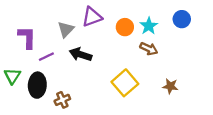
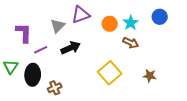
black arrow: (81, 54) -> (71, 48), turned 138

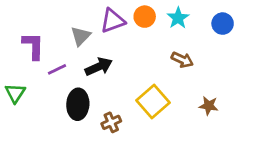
cyan star: (131, 23) -> (178, 18), moved
orange circle: (110, 24) -> (145, 17), moved
black ellipse: (33, 75) -> (78, 104), moved
brown cross: (55, 88) -> (111, 122), moved

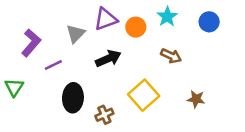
orange circle: (145, 17) -> (136, 27), moved
purple L-shape: (33, 46) -> (31, 43), turned 40
black arrow: (99, 67) -> (108, 58), moved

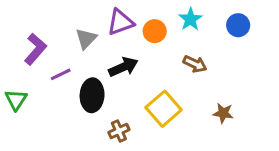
black ellipse: (73, 98) -> (92, 95), moved

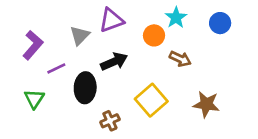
orange circle: (155, 31) -> (154, 35), moved
green triangle: (16, 100) -> (34, 99), moved
brown star: (223, 113) -> (206, 104), size x1.4

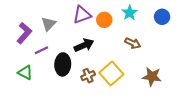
gray triangle: (80, 35) -> (49, 24), moved
orange circle: (154, 35) -> (104, 20), moved
green triangle: (34, 99) -> (25, 73), turned -35
brown cross: (110, 121) -> (88, 76), moved

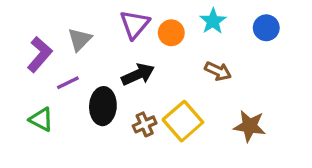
purple triangle: (82, 15) -> (135, 24), turned -30

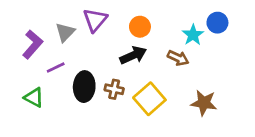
cyan star: (213, 21) -> (193, 35), moved
purple triangle: (135, 24) -> (95, 20), moved
black arrow: (138, 74) -> (133, 55), moved
brown cross: (145, 124) -> (114, 89), moved, turned 36

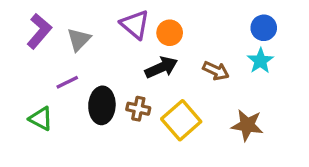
purple triangle: (95, 20) -> (135, 24), moved, turned -30
cyan star: (193, 35) -> (260, 61), moved
purple L-shape: (33, 44) -> (39, 31), moved

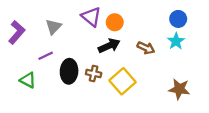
purple L-shape: (39, 31) -> (17, 32), moved
brown star: (247, 125) -> (179, 89), moved

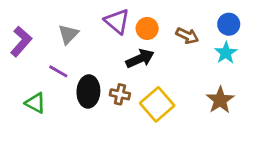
brown arrow: (146, 48) -> (187, 36), moved
purple line: (46, 56) -> (58, 71), turned 56
brown star: (179, 89) -> (220, 100), moved, turned 30

